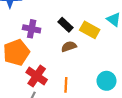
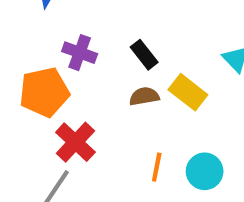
yellow rectangle: (90, 30) -> (188, 92), moved
orange line: (66, 85) -> (157, 167), moved

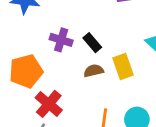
purple cross: (80, 53) -> (61, 40), moved
yellow rectangle: (188, 92) -> (123, 66), turned 35

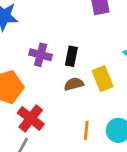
black rectangle: (92, 43) -> (71, 56), turned 54

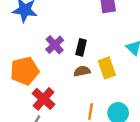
purple cross: (41, 55) -> (55, 45), turned 30

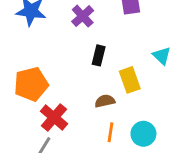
purple cross: (55, 45) -> (83, 16), moved
brown semicircle: (82, 71) -> (105, 101), moved

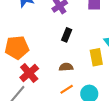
yellow rectangle: (130, 80) -> (96, 57), moved
orange line: (110, 132) -> (67, 89), turned 40

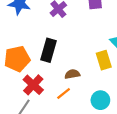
black rectangle: (67, 35) -> (48, 50), moved, size x1.5
orange line: (67, 89) -> (64, 94), moved

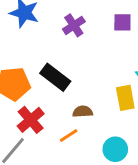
black rectangle: (48, 50) -> (55, 77), turned -75

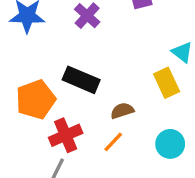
red cross: (31, 120) -> (66, 135), turned 32

